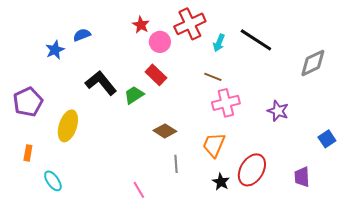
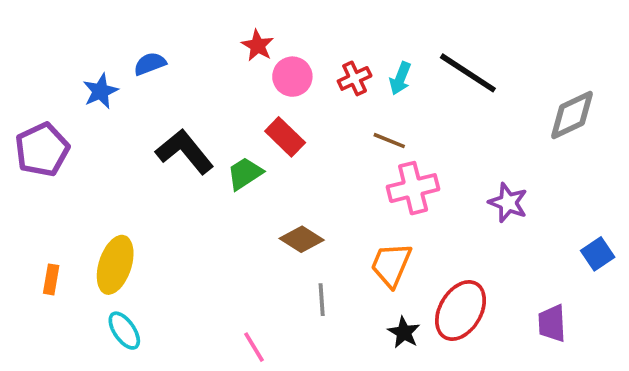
red cross: (190, 24) -> (355, 78), moved, size x0.6
purple pentagon: (28, 102) -> (42, 150), moved
yellow ellipse: (68, 126) -> (115, 265), moved
cyan ellipse: (53, 181) -> (124, 331), moved

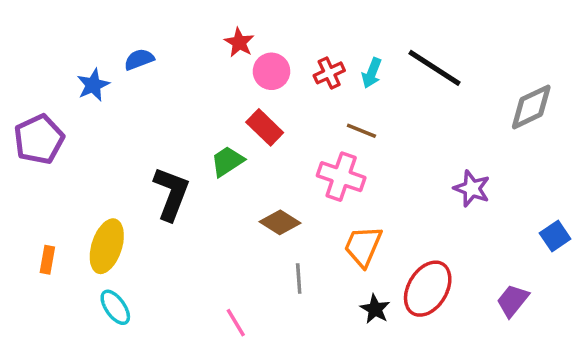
black L-shape: (185, 152) -> (171, 194), moved, turned 60
pink cross: (413, 188) -> (341, 177), moved, turned 33
purple trapezoid: (552, 323) -> (513, 301), turned 42

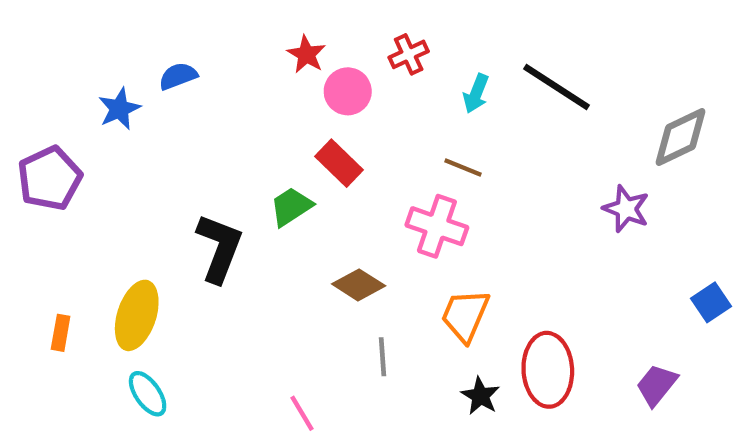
red cross: (329, 73) -> (409, 54), moved
purple star: (472, 188) -> (626, 209), moved
red ellipse: (428, 289) -> (548, 370), turned -34

